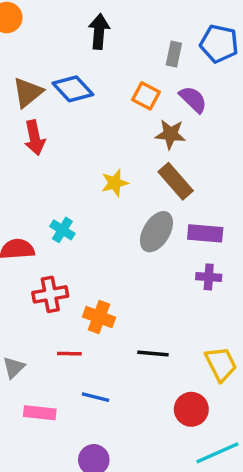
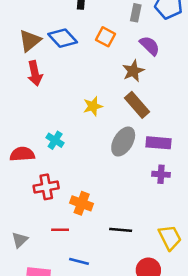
orange square: (146, 96) -> (105, 37), moved
brown star: (170, 134) -> (133, 71), turned -30

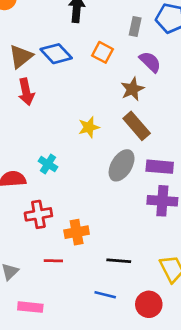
purple cross: (161, 174) -> (162, 201), size x1.5
orange cross: (82, 203) -> (77, 232), turned -30
blue line: (79, 261) -> (105, 295), moved

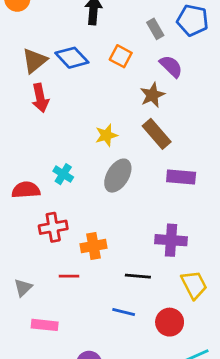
gray rectangle: (135, 26) -> (155, 29), turned -42
gray ellipse: (122, 165) -> (118, 176), moved
purple cross: (162, 201) -> (171, 240), moved

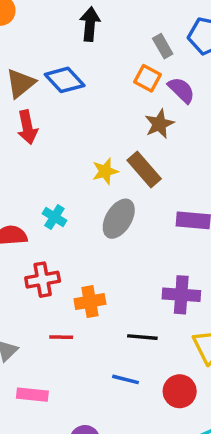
orange square: (121, 56) -> (147, 78), moved
brown rectangle: (157, 134) -> (144, 170), moved

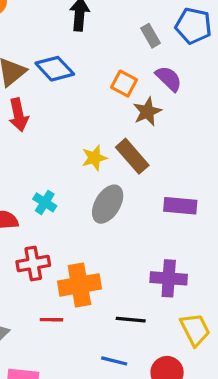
orange square: (147, 78) -> (124, 84), moved
orange cross: (90, 302) -> (79, 285), size x1.4

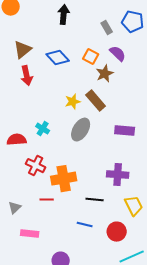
blue diamond: (55, 69) -> (58, 58), moved
red cross: (33, 264) -> (36, 166), turned 36

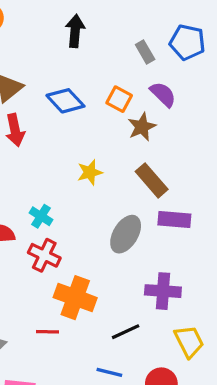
brown rectangle: (96, 101) -> (152, 180), moved
gray ellipse: (81, 130) -> (126, 234), moved
red cross: (36, 166) -> (44, 255), moved
orange cross: (64, 179) -> (75, 298), turned 30
black line: (95, 200) -> (126, 332), turned -30

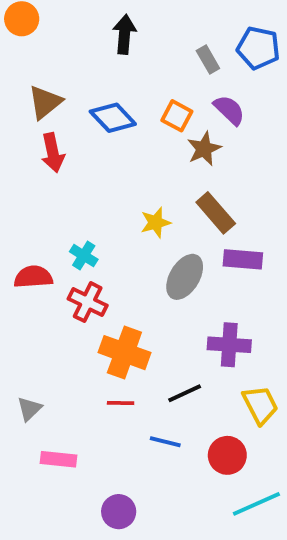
yellow star: (90, 172) -> (156, 223), moved
red line: (48, 332) -> (121, 403), moved

